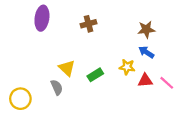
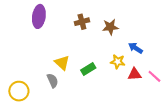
brown star: (146, 29) -> (110, 27), moved

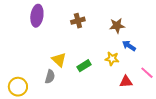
brown star: (110, 27) -> (117, 26), moved
red triangle: (134, 74) -> (126, 82), moved
gray semicircle: (53, 81) -> (50, 77), turned 40

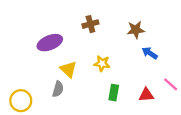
purple ellipse: (37, 16) -> (50, 43), moved, turned 60
yellow star: (112, 59) -> (102, 64), moved
green rectangle: (84, 66) -> (114, 93), moved, turned -48

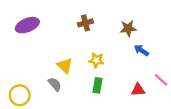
purple ellipse: (50, 43) -> (27, 25), moved
gray semicircle: (58, 89) -> (55, 84), turned -56
green rectangle: (114, 93) -> (98, 85), moved

